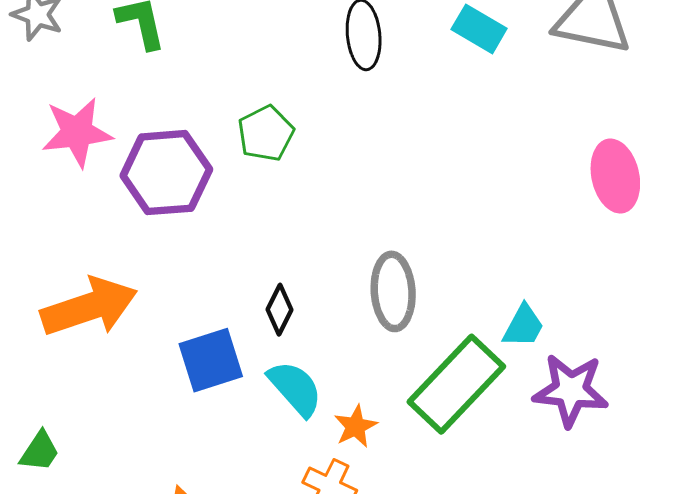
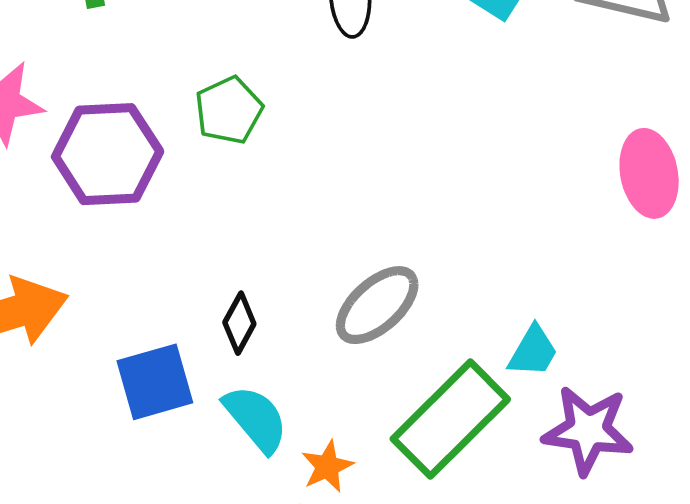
gray ellipse: (393, 291) -> (377, 305), turned 50

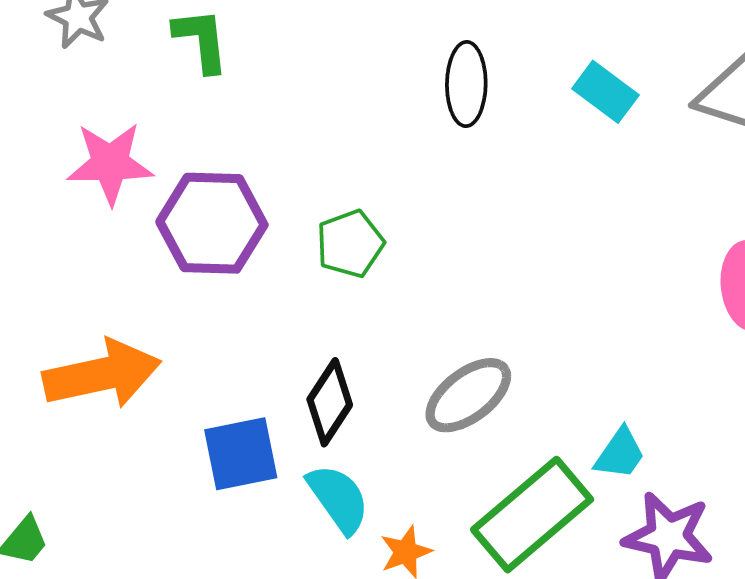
green pentagon: (229, 110) -> (350, 244), moved
black diamond: (239, 323) -> (330, 402), size x1.4

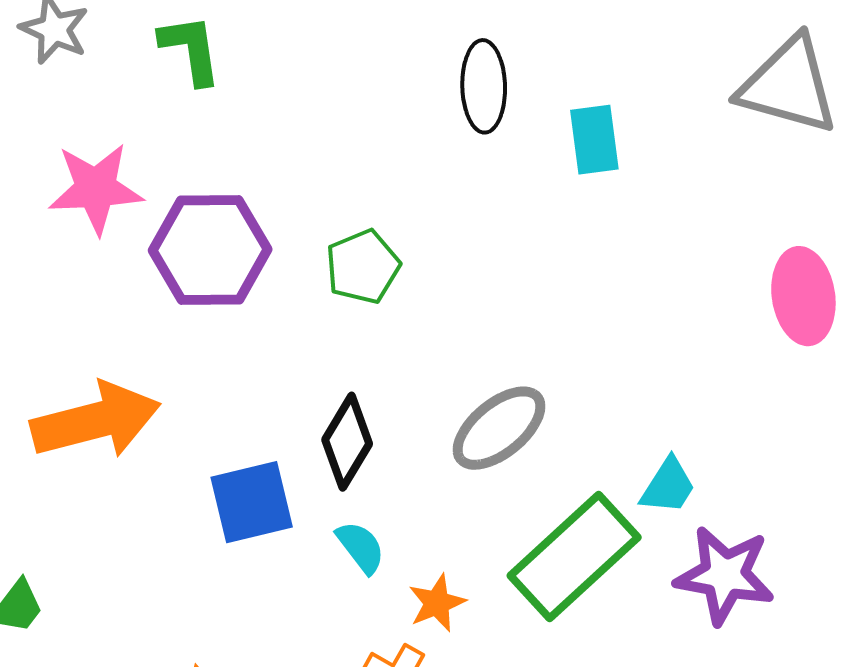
cyan rectangle: (605, 92) -> (594, 140), moved, turned 48
cyan semicircle: (338, 499) -> (361, 547), size x0.7

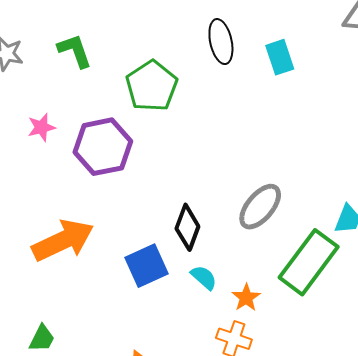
pink star: (96, 188) -> (41, 127), size x0.6
green pentagon: (363, 267) -> (152, 86), moved, size x1.4

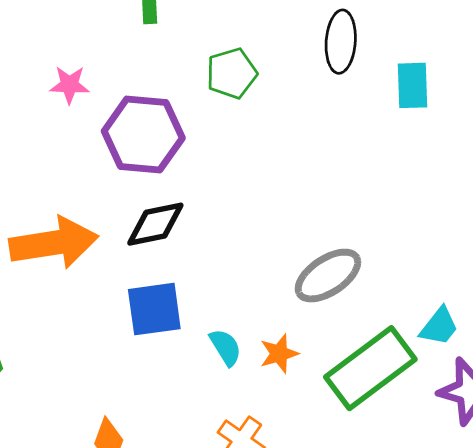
green pentagon: (152, 86) -> (232, 73), size x0.7
black diamond: (187, 227) -> (155, 224), moved, turned 42
orange star: (246, 298) -> (279, 354), moved

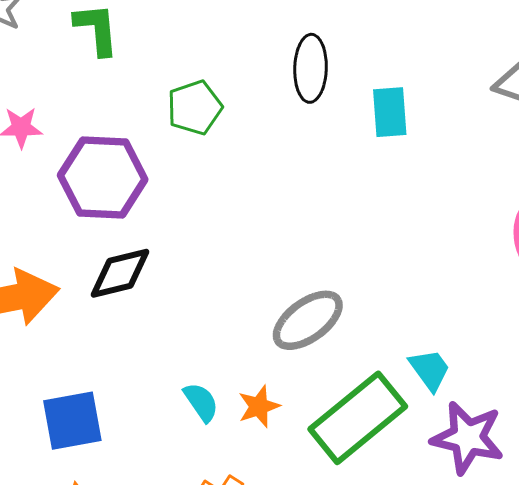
blue square: (154, 309) -> (72, 421), moved
cyan trapezoid: (439, 326) -> (430, 370), turned -72

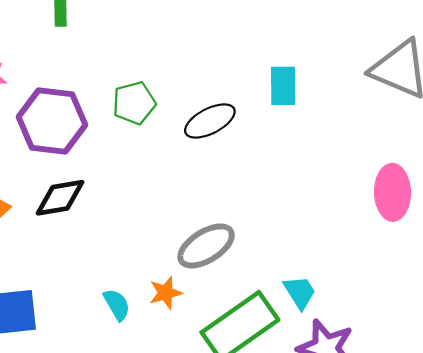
black ellipse: (311, 68) -> (210, 121), moved, turned 57
green pentagon: (195, 108) -> (134, 103), moved
orange star: (259, 406) -> (166, 293), moved

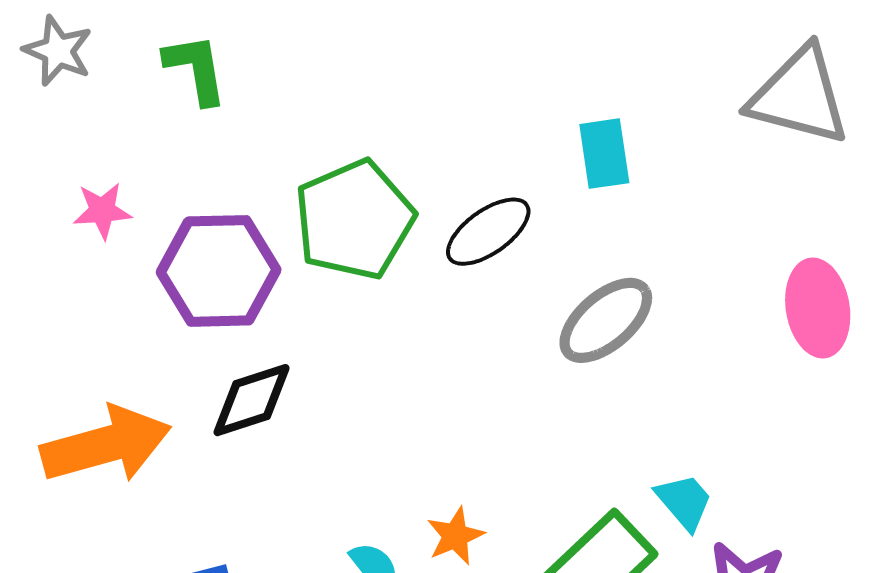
green pentagon: (134, 103) -> (354, 220), size x1.6
gray ellipse: (206, 246) -> (606, 320), moved

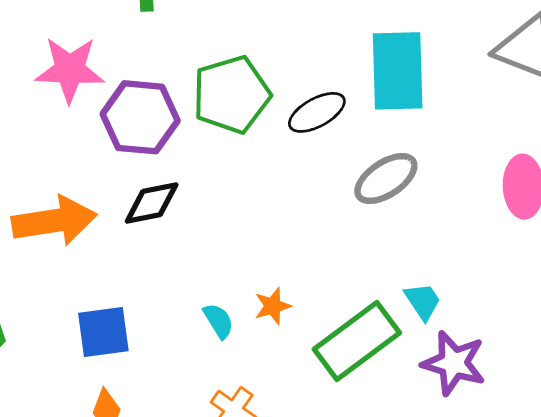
cyan rectangle: (604, 154) -> (398, 71), size x1.8
pink star: (102, 211) -> (70, 70), size x1.8

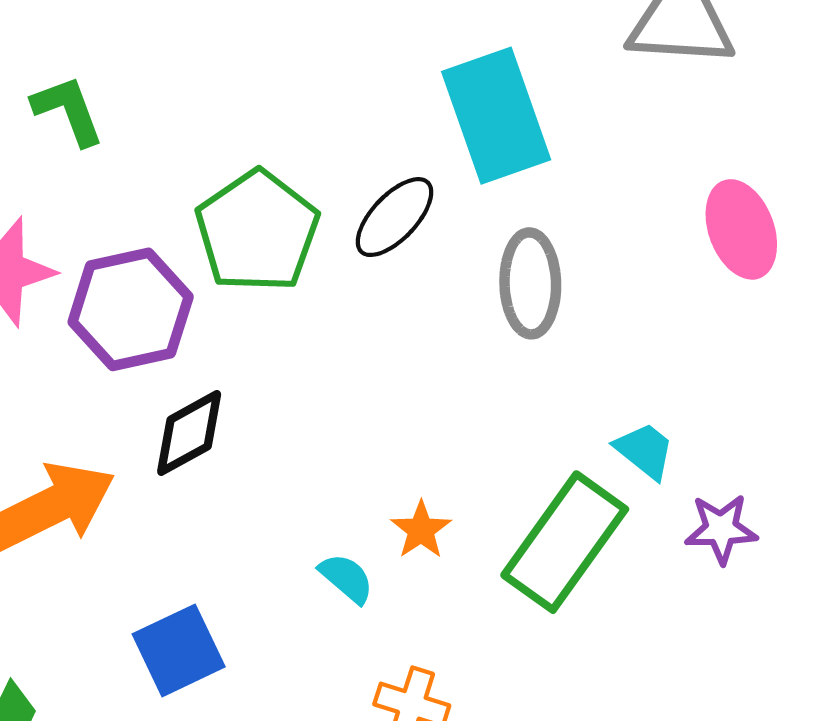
gray ellipse: (386, 179) -> (530, 283), turned -40
purple star: (454, 363) -> (721, 529), size x0.7

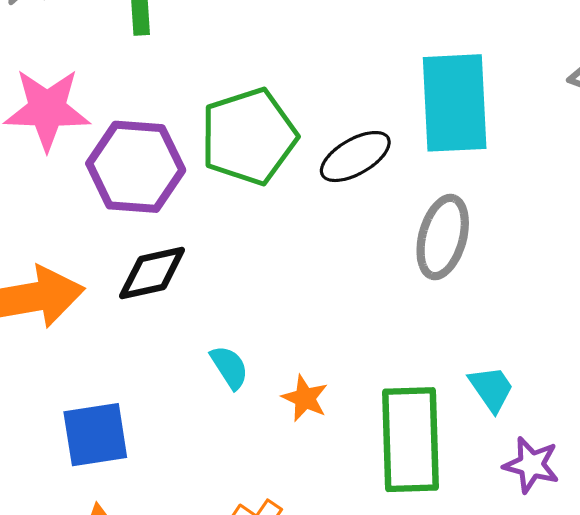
orange star: (421, 530) -> (305, 398), turned -30
green rectangle: (565, 542) -> (410, 440), turned -54
cyan semicircle: (346, 578) -> (229, 367), moved

